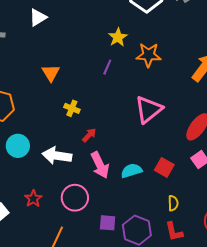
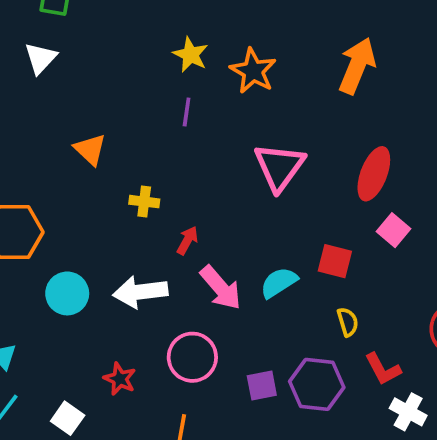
orange star: (149, 55) -> (253, 71), turned -30
yellow semicircle: (173, 203) -> (348, 322), moved

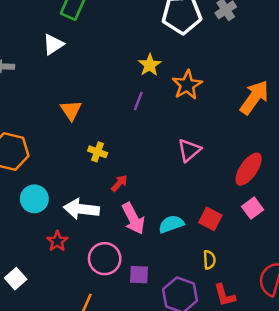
pink triangle: (279, 167) -> (189, 150), size x0.7
red star: (120, 379) -> (57, 241), moved
purple square: (262, 386) -> (139, 275), moved

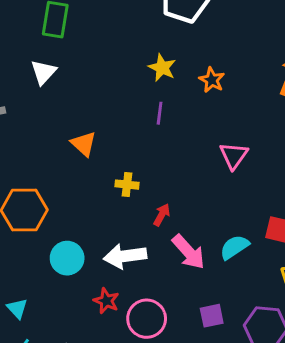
orange star: (187, 85) -> (212, 80), size x0.7
pink circle: (105, 259) -> (147, 319), moved

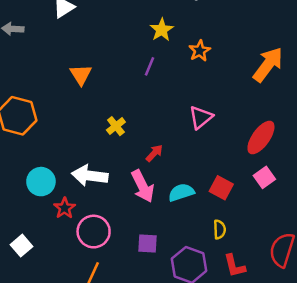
yellow cross: (127, 185) -> (116, 126), moved, turned 30
red arrow: (162, 215) -> (154, 153), moved
cyan circle: (67, 258) -> (41, 182), moved

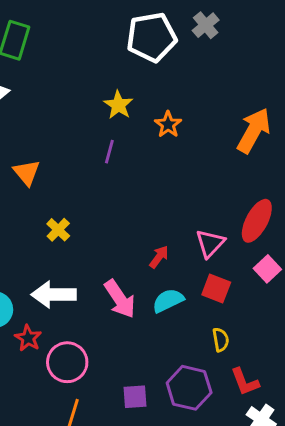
pink triangle: (201, 117) -> (210, 243), moved
yellow cross: (116, 126) -> (58, 230), moved
red arrow: (154, 153) -> (159, 257), moved
purple square: (147, 243) -> (135, 397), moved

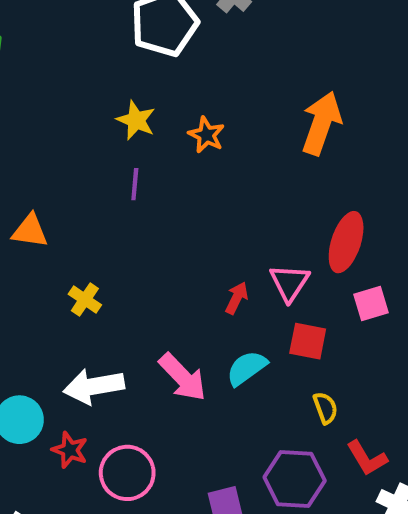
orange triangle: (27, 173) -> (30, 231), turned -32
red arrow: (159, 257) -> (237, 298), moved
pink square: (267, 269) -> (371, 303), turned 36

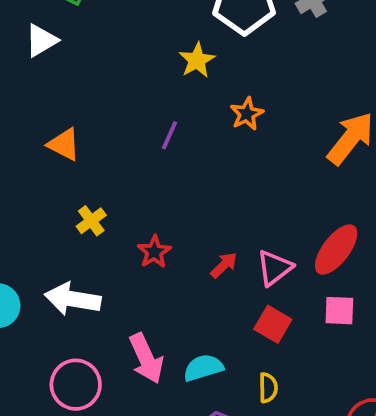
yellow star: (136, 120) -> (197, 60), moved
cyan semicircle: (247, 368) -> (203, 368), moved
pink arrow: (183, 377) -> (146, 358), moved
red star: (70, 450) -> (154, 252), moved

